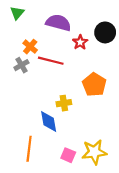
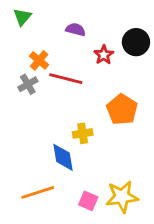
purple semicircle: (58, 23) -> (76, 29), size x0.6
orange line: (29, 149) -> (38, 192), turned 65

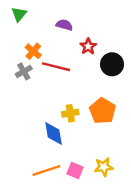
black circle: (136, 42) -> (112, 64), moved
orange pentagon: (122, 110) -> (102, 111), moved
orange line: (38, 192) -> (46, 170), moved
yellow star: (122, 197) -> (104, 167), size x0.7

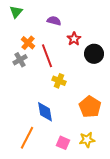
red line: (56, 67) -> (47, 56), turned 55
orange pentagon: (102, 111) -> (90, 107), moved
yellow cross: (70, 113) -> (59, 81), moved, turned 32
orange line: (46, 170) -> (27, 138), moved, turned -45

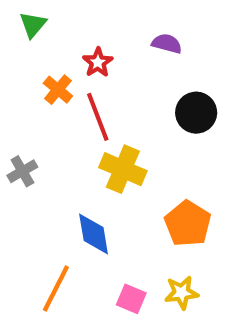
purple semicircle: (54, 21) -> (167, 44), moved
red star: (74, 39) -> (98, 62), moved
gray cross: (20, 60) -> (22, 171), moved
yellow cross: (59, 81) -> (123, 169), size x1.5

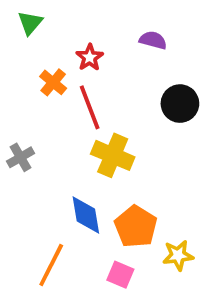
orange pentagon: (188, 224) -> (136, 227), moved
yellow star: (181, 293) -> (178, 255), moved

